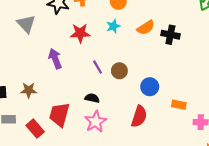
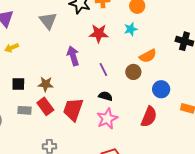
orange semicircle: (146, 28) -> (148, 56), moved
purple line: (98, 67) -> (103, 70), moved
red rectangle: (35, 129) -> (45, 106), moved

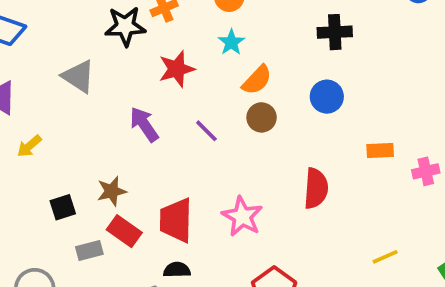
orange semicircle: (148, 56) -> (257, 80), moved
blue circle: (161, 89) -> (327, 97), moved
black semicircle: (105, 96) -> (177, 270), moved

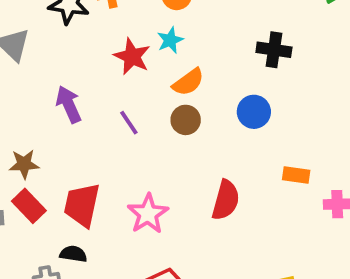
red star: (177, 69) -> (132, 56), moved, turned 30

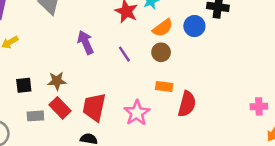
blue circle: (254, 112) -> (194, 26), moved
orange rectangle: (296, 175) -> (164, 86), moved

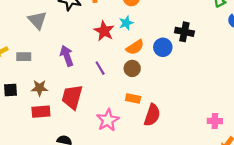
red trapezoid: (94, 107) -> (72, 97), moved
red rectangle: (60, 108) -> (41, 112), turned -54
gray rectangle: (35, 116) -> (24, 57), moved

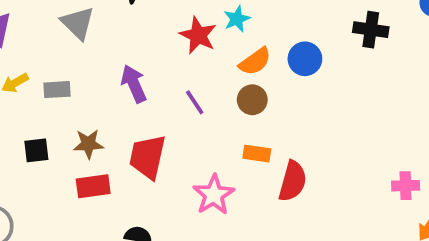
black cross: (184, 32) -> (371, 30), moved

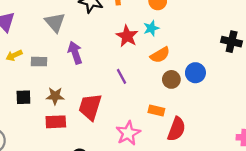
blue circle: (305, 59) -> (195, 73), moved
purple arrow: (134, 84) -> (75, 53), moved
brown circle: (252, 100) -> (171, 79), moved

